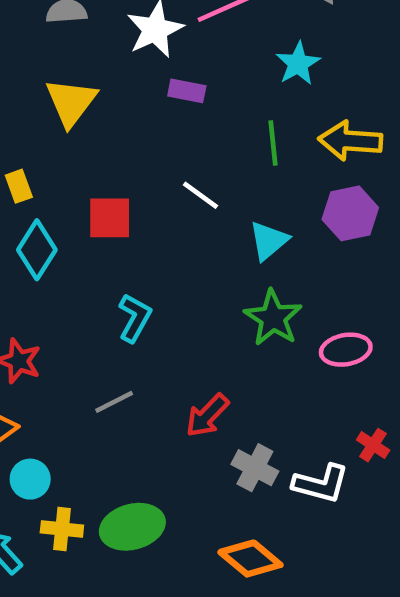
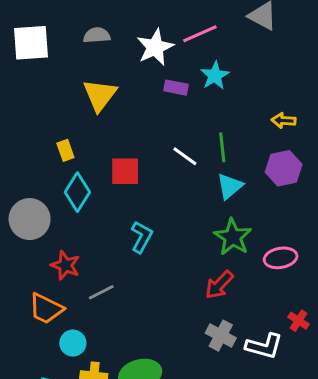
cyan star: (298, 64) -> (215, 76), moved
yellow arrow: (350, 141) -> (284, 120), size x0.6
green line: (273, 143) -> (222, 147), moved
gray line: (114, 402) -> (101, 292), moved
red arrow: (207, 415) -> (219, 285), moved

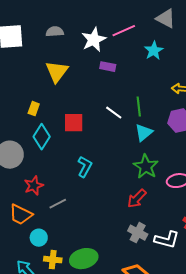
cyan star: (215, 76) -> (154, 51), moved
yellow rectangle: (65, 150) -> (34, 109), turned 40
red star: (65, 265) -> (34, 186), turned 30

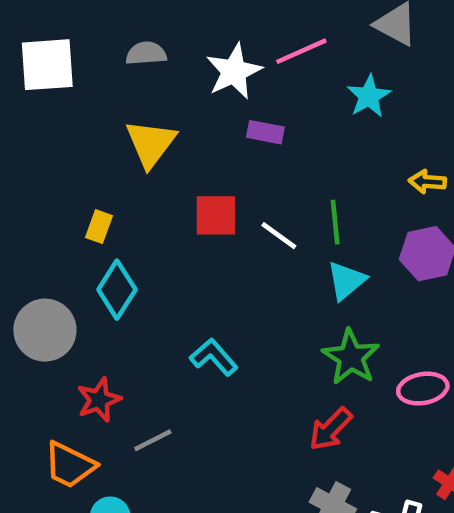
red square: (74, 123) -> (216, 215), moved
cyan L-shape: (85, 167) -> (214, 357), turned -70

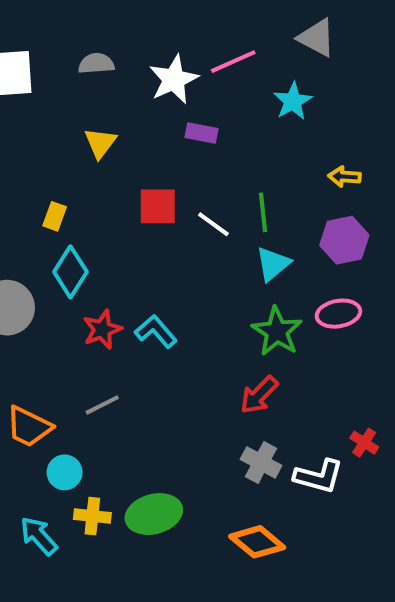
yellow triangle: (151, 143) -> (100, 143), size x0.7
pink ellipse: (423, 389) -> (338, 314), moved
red star: (99, 400) -> (102, 329), moved

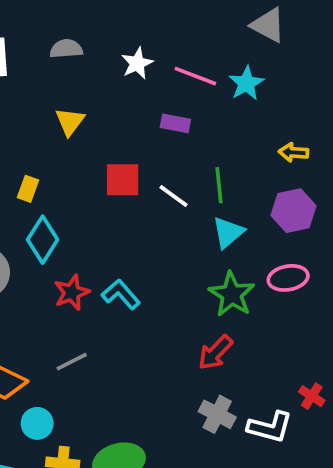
pink line: (233, 62) -> (195, 76), moved, turned 45
white star: (174, 79) -> (137, 63), size x0.7
purple rectangle: (201, 133) -> (175, 123), moved

